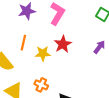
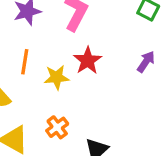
orange cross: (41, 85) -> (57, 127), turned 32

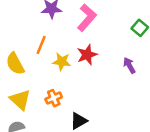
purple arrow: (146, 62) -> (129, 65), turned -77

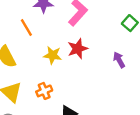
orange line: (41, 45) -> (26, 28), moved, turned -54

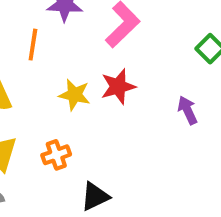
orange line: (26, 28) -> (33, 45), turned 36

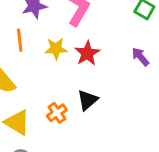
yellow star: (75, 95) -> (56, 49), moved
black triangle: (95, 196) -> (87, 100), moved

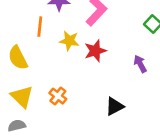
black triangle: (87, 100) -> (115, 106), moved
orange cross: (57, 113) -> (58, 96), turned -30

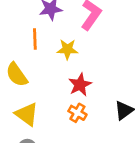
red star: (95, 51) -> (80, 85), moved
orange cross: (58, 96) -> (77, 113), moved

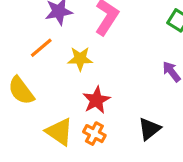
orange line: (35, 39) -> (41, 48), turned 54
yellow triangle: (27, 114) -> (59, 132), moved

